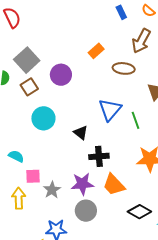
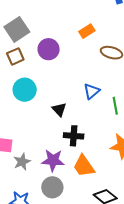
blue triangle: (110, 110) -> (92, 91), size x0.7

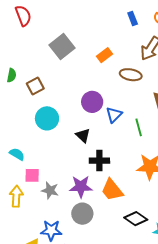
gray square: (17, 29) -> (62, 46), moved
purple circle: (49, 49) -> (92, 102), moved
gray star: (22, 162) -> (50, 190), turned -30

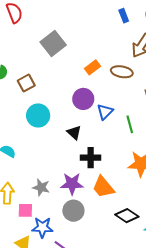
orange rectangle: (105, 55) -> (93, 67), moved
pink square: (32, 175) -> (25, 210), moved

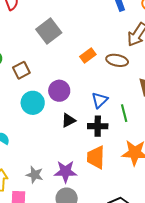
purple circle: (83, 99) -> (59, 91), moved
black triangle: (74, 133) -> (68, 120), turned 49
black cross: (91, 158) -> (98, 126), moved
orange trapezoid: (103, 187) -> (96, 157), moved, turned 40

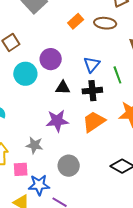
black triangle: (68, 120) -> (63, 88), turned 35
orange trapezoid: (96, 157) -> (94, 122), turned 60
purple star: (65, 172) -> (57, 121), moved

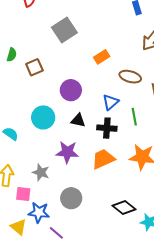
brown ellipse: (105, 23) -> (130, 77), moved
cyan circle: (25, 74) -> (43, 117), moved

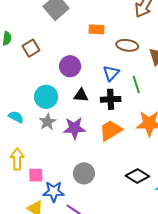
orange rectangle: (102, 57) -> (96, 29), turned 42
gray star: (41, 172) -> (48, 122), moved, turned 30

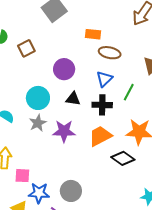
brown ellipse: (127, 45) -> (110, 53), moved
green line: (136, 85) -> (129, 92), turned 42
gray circle: (84, 173) -> (71, 191), moved
black diamond: (137, 176) -> (123, 158), moved

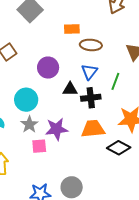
black triangle: (73, 99) -> (70, 89), moved
orange trapezoid: (100, 136) -> (93, 129), turned 30
pink square: (22, 176) -> (39, 146), moved

